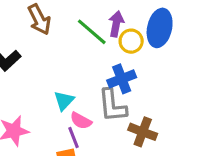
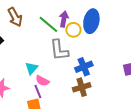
blue cross: (122, 79) -> (84, 67), moved
gray L-shape: (112, 106) -> (59, 50), moved
brown cross: (143, 132) -> (82, 87), turned -36

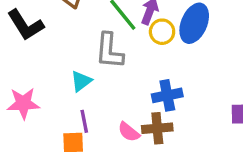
gray L-shape: (59, 50) -> (109, 51), moved
pink semicircle: (42, 81) -> (129, 132), moved

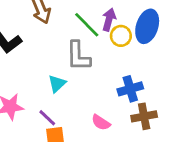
purple line: (84, 121) -> (47, 118), moved, turned -30
brown cross: (157, 128) -> (144, 116), moved

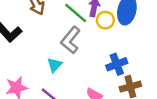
gray L-shape: (78, 56) -> (71, 40), turned 44

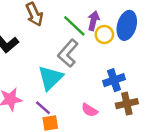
cyan triangle: (54, 65) -> (50, 78), size x1.6

